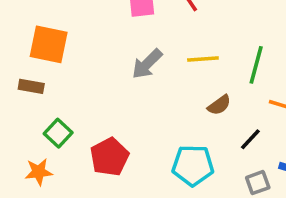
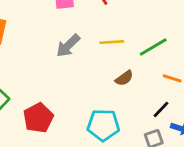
green line: (256, 65) -> (153, 47), turned 44
black line: (250, 139) -> (161, 109), moved

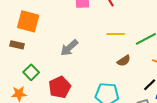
gray arrow: (68, 46) -> (69, 48), moved

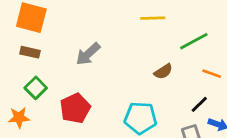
yellow line: (116, 34) -> (153, 18), moved
brown rectangle: (17, 45) -> (30, 52), moved

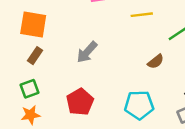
brown rectangle: (30, 52) -> (35, 56), turned -63
green square: (36, 88) -> (29, 89), moved, turned 30

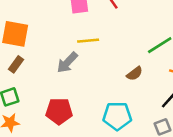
yellow line: (142, 15) -> (88, 41), moved
red pentagon: (80, 102) -> (59, 111), turned 30

